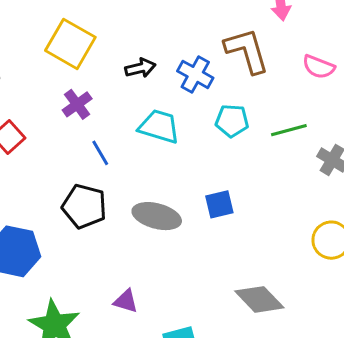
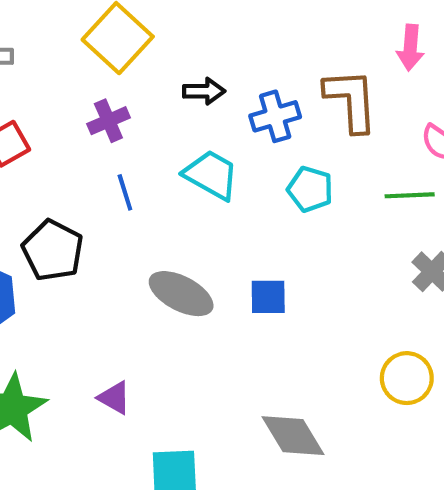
blue cross: (195, 74) -> (275, 116), turned 32
green line: (289, 130) -> (410, 195), moved
black pentagon: (84, 206) -> (53, 250), moved

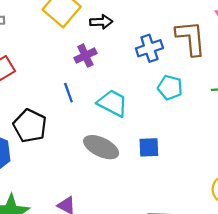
black arrow: (204, 91) -> (101, 22), moved
purple cross: (108, 121) -> (85, 56), moved
cyan trapezoid: (211, 175) -> (113, 103), moved

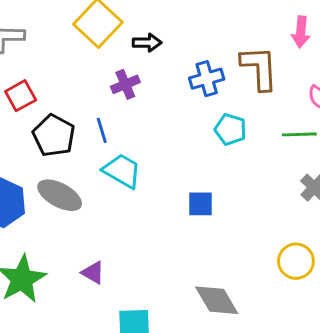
cyan trapezoid: (113, 103) -> (122, 171), moved
black pentagon: (30, 126) -> (54, 136), moved
gray ellipse: (101, 147) -> (60, 195), moved

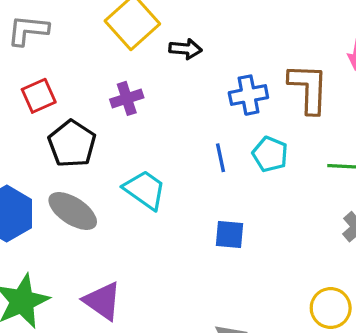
purple cross: (125, 84) -> (127, 98), moved
blue line: (102, 130) -> (220, 158), moved
purple triangle: (93, 273) -> (102, 301), size x1.5

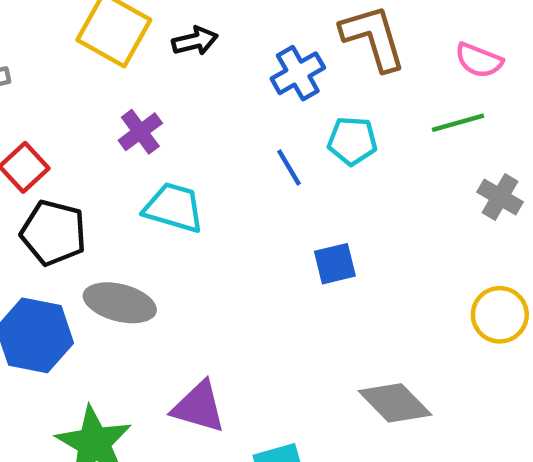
black pentagon: (72, 144) -> (53, 233), moved
cyan trapezoid: (145, 190) -> (174, 208), moved

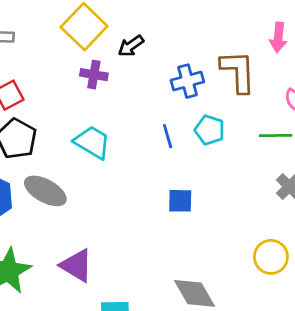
black arrow: (195, 41) -> (131, 46), turned 144
purple cross: (140, 132) -> (94, 75), moved, turned 32

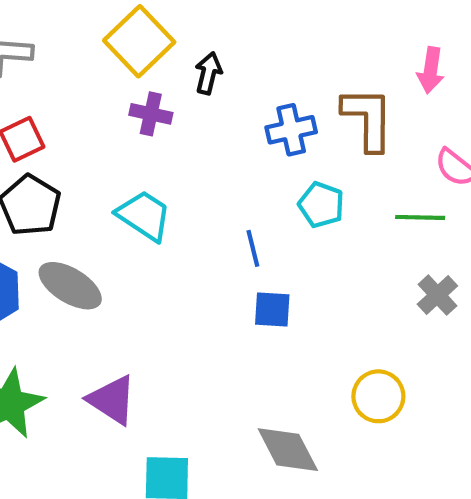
black arrow: (131, 46) -> (208, 73), turned 136
blue line: (168, 136) -> (253, 248), moved
yellow circle: (271, 257) -> (378, 396), moved

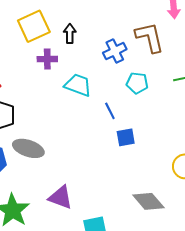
yellow square: (139, 41) -> (34, 26), turned 32
cyan trapezoid: (144, 216) -> (78, 85), moved

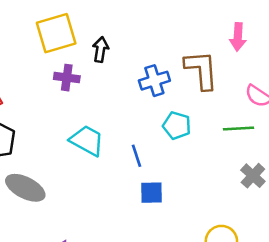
cyan trapezoid: (78, 85) -> (87, 140), moved

